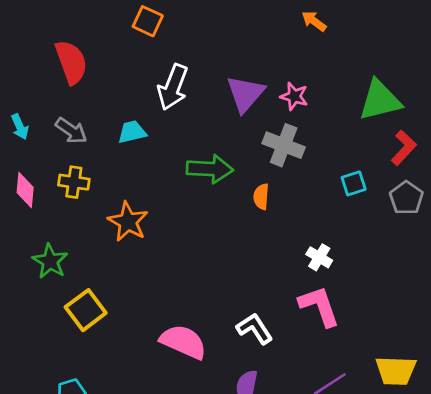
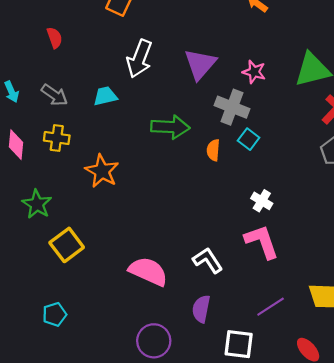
red semicircle: (71, 62) -> (55, 38), size x0.6
pink star: (294, 96) -> (254, 72), moved
cyan square: (354, 183) -> (249, 139), moved, turned -35

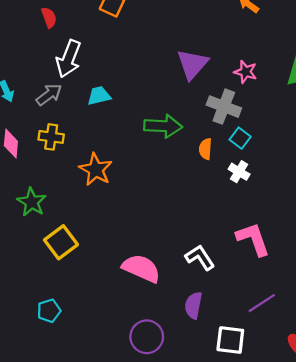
red semicircle: (55, 38) -> (49, 17), moved
white arrow: (139, 59) -> (69, 59), moved
gray arrow: (55, 95) -> (49, 95), turned -72
white cross: (262, 201) -> (239, 172), moved

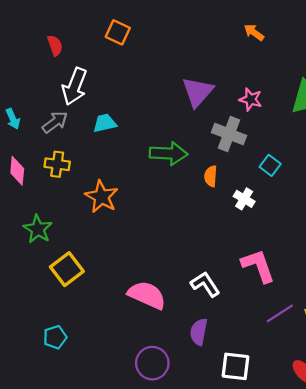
cyan square: (240, 138) -> (270, 165), moved
purple line: (262, 303) -> (280, 313), moved

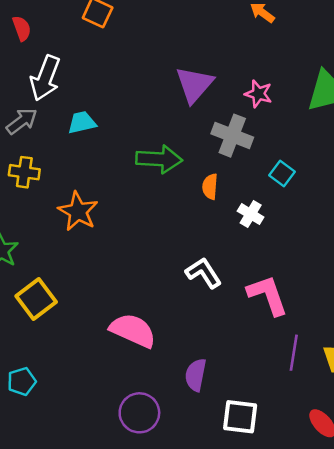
white L-shape: (205, 284) -> (204, 273), moved
purple line: (280, 313) -> (294, 353), turned -48

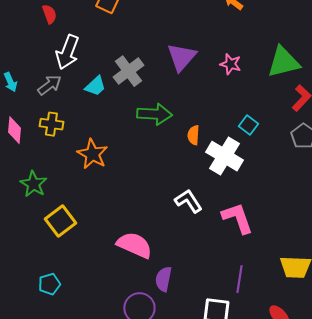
cyan trapezoid: (82, 122) -> (95, 86), turned 150
gray cross: (232, 136) -> (128, 71), moved, turned 32
white cross: (251, 214) -> (224, 156), size x1.8
purple line: (294, 353) -> (239, 279), moved
purple semicircle: (196, 375) -> (163, 279), moved

